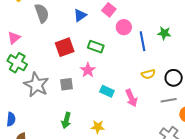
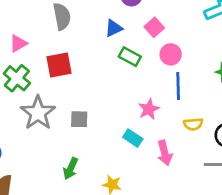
blue line: (143, 41) -> (178, 86), moved
red square: (65, 47) -> (59, 65), moved
green rectangle: (96, 47) -> (130, 57), moved
pink star: (88, 70) -> (149, 109), moved

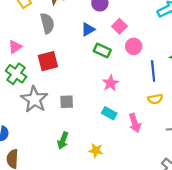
blue line: (178, 86) -> (153, 71), moved
pink star: (149, 109) -> (111, 83), moved

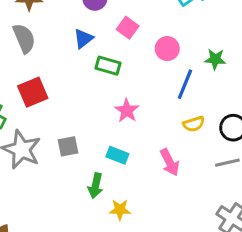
pink circle: (134, 46) -> (167, 49), moved
blue line: (153, 71) -> (185, 84), turned 36
cyan rectangle: (109, 113) -> (117, 155), moved
green arrow: (63, 140) -> (95, 186), moved

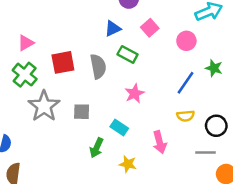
gray semicircle: (24, 38) -> (98, 66), moved
pink circle: (167, 49) -> (186, 41), moved
yellow star: (120, 210) -> (128, 164), moved

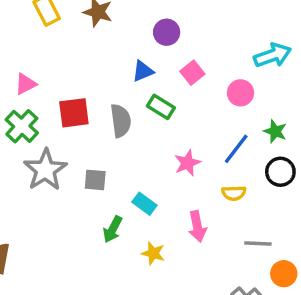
pink star: (135, 94) -> (187, 163), moved
black circle: (216, 126) -> (280, 172), moved

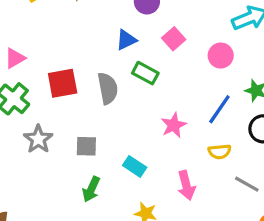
gray star: (45, 170) -> (38, 139), size x0.7
green arrow: (113, 229) -> (91, 189), moved
gray line: (258, 244) -> (247, 184), moved, turned 30

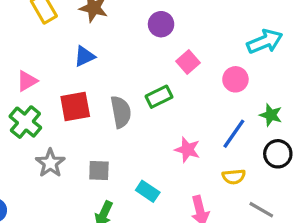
blue triangle: (126, 40) -> (84, 56), moved
green rectangle: (145, 73) -> (159, 97), turned -55
pink star: (174, 125) -> (187, 150), turned -30

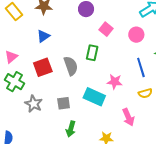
green rectangle: (159, 97) -> (92, 53), turned -42
blue line: (234, 134) -> (141, 67), turned -42
cyan rectangle: (148, 191) -> (94, 97), moved, size x1.5

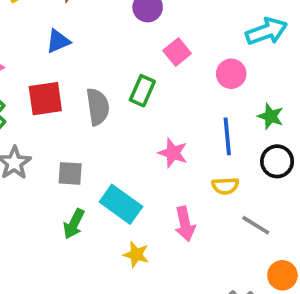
cyan rectangle: (94, 97) -> (121, 204), moved

